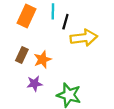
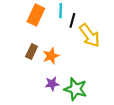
yellow arrow: (84, 38) -> (90, 35), turned 60
purple star: (34, 84) -> (52, 84), moved

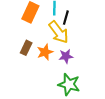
yellow arrow: (90, 35) -> (59, 32), moved
purple star: (52, 84) -> (66, 56), moved

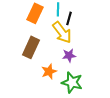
brown rectangle: (26, 48) -> (31, 47), size x1.5
orange star: (45, 52) -> (49, 71), moved

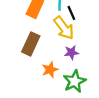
black line: (69, 18) -> (71, 13), turned -40
green star: (72, 82) -> (75, 81), turned 30

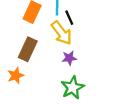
orange star: (50, 70) -> (16, 76), moved

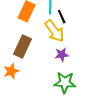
green star: (73, 88) -> (65, 82), turned 30

